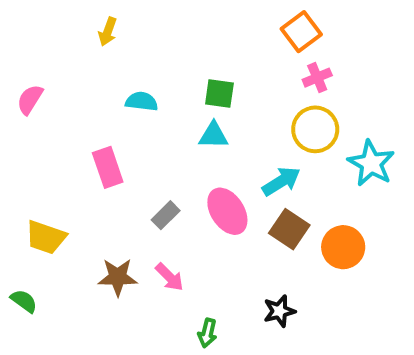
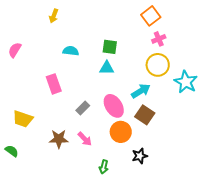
orange circle: (343, 247) -> (121, 132), moved

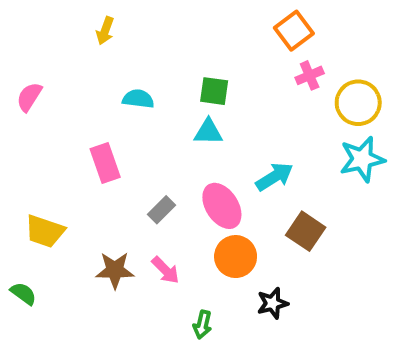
yellow circle: (158, 65) -> (358, 103), moved
cyan star: (186, 82) -> (362, 159), turned 30
brown square: (145, 115) -> (306, 231), moved

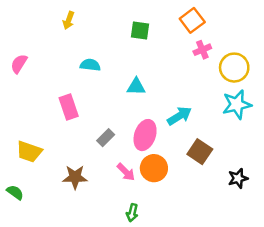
green square: (214, 91) -> (140, 31), moved
pink ellipse: (222, 206) -> (145, 135), turned 52
pink arrow: (165, 270) -> (126, 172), moved
black star: (273, 303) -> (238, 178), moved

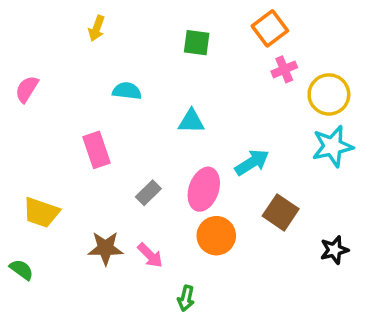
pink arrow: (126, 172) -> (150, 255), moved

